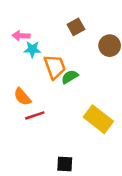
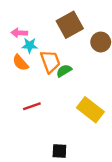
brown square: (76, 27) -> (70, 25), size x1.6
orange semicircle: (22, 97) -> (20, 63), moved

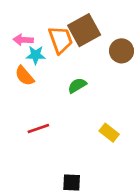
orange trapezoid: (50, 62) -> (61, 40), moved
yellow rectangle: (90, 110) -> (109, 133), size x0.6

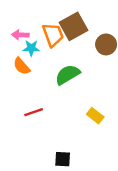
green semicircle: (77, 86) -> (67, 75), size x1.5

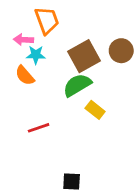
brown square: (73, 26) -> (84, 56), moved
orange trapezoid: (53, 35) -> (47, 20), moved
yellow rectangle: (95, 116) -> (95, 110), moved

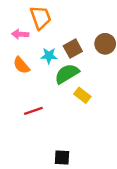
cyan star: (36, 55) -> (49, 56), moved
brown square: (84, 56) -> (73, 49), size x0.7

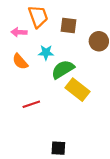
brown square: (73, 49) -> (68, 26), moved, turned 36
yellow rectangle: (82, 95) -> (77, 90), size x1.5

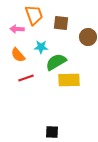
yellow rectangle: (77, 90) -> (69, 80), turned -40
red line: (31, 104) -> (26, 78), moved

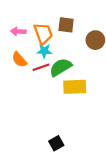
orange trapezoid: (34, 15) -> (43, 34), moved
red line: (26, 78) -> (41, 67), moved
black square: (52, 132) -> (56, 143), turned -32

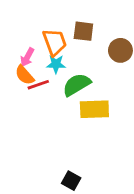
pink arrow: (18, 31) -> (27, 57), moved, turned -64
red line: (41, 67) -> (38, 85), moved
black square: (56, 143) -> (71, 181), turned -32

